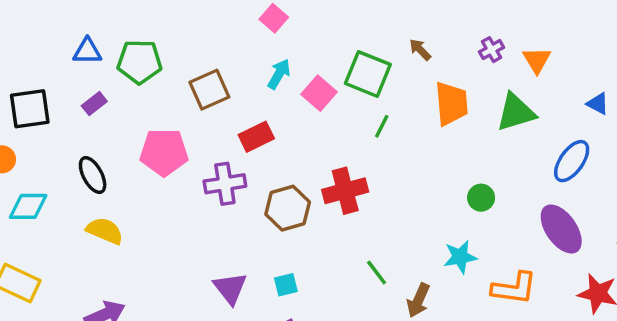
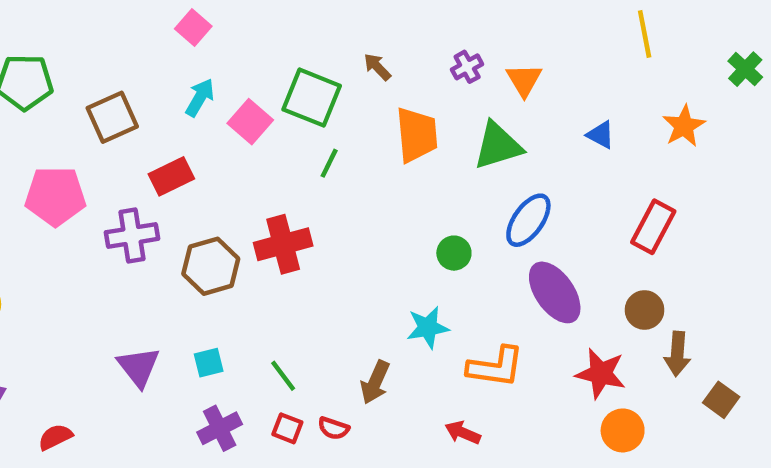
blue ellipse: (572, 161) -> (528, 220), moved
green line: (377, 273) -> (283, 376), moved

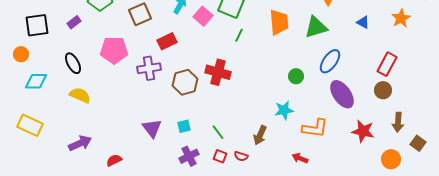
red cross: (283, 244) -> (218, 72), turned 30
brown circle: (645, 310) -> (383, 90), moved
orange circle: (623, 430) -> (391, 159), moved

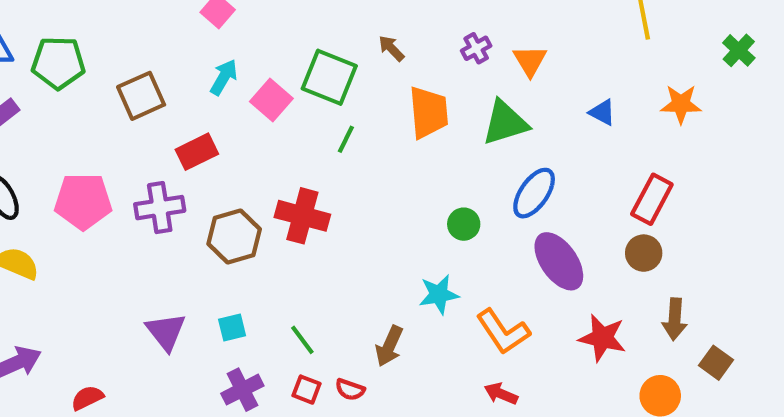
orange star: (401, 18) -> (681, 104), turned 30
pink pentagon: (114, 50) -> (83, 201), moved
orange L-shape: (315, 128) -> (503, 332), turned 48
red arrow: (300, 158) -> (501, 394), moved

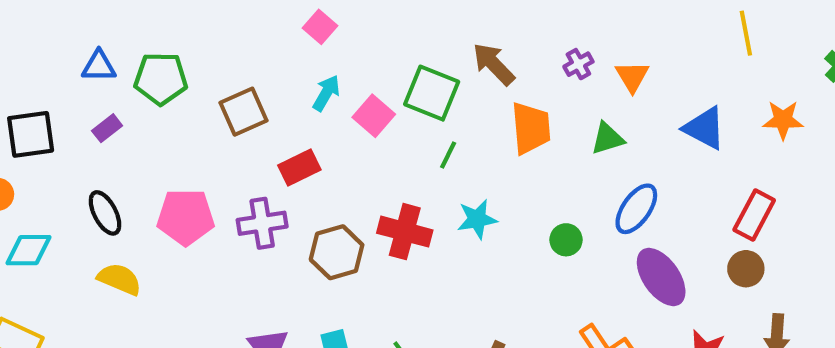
brown arrow: (391, 48) -> (494, 64), size x1.6
blue triangle: (602, 112) -> (705, 128), size x1.6
green triangle: (505, 123) -> (607, 139), size x0.7
cyan star: (439, 294) -> (477, 219), moved

